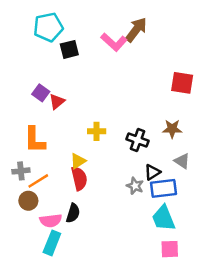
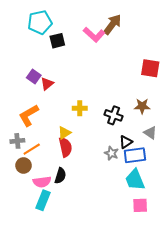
orange L-shape: (35, 140) -> (29, 115), turned 60

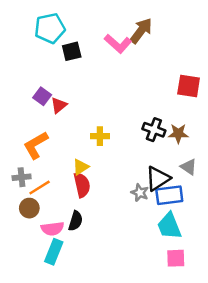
black cross: (114, 115) -> (154, 130), moved
black triangle: (126, 142) -> (158, 179), size x1.5

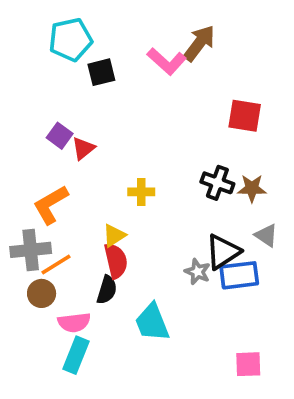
red square: (189, 86) -> (245, 116), moved
gray cross: (22, 177) -> (31, 250), size x1.5
black semicircle: (76, 221) -> (107, 290), moved
cyan trapezoid: (169, 226) -> (152, 322), moved

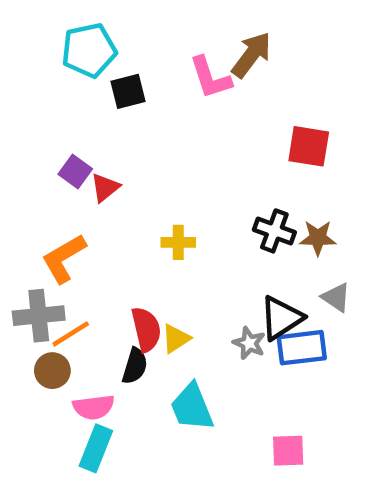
pink L-shape: (167, 61) -> (210, 78), turned 30
yellow triangle: (114, 235) -> (176, 339), moved
pink square: (248, 364) -> (288, 451), moved

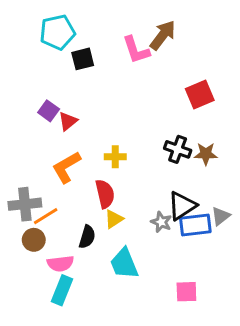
red square: (309, 146) -> (200, 95), turned -32
orange L-shape: (64, 258) -> (66, 167), moved
gray triangle: (336, 297) -> (221, 216), moved, turned 48
red semicircle: (146, 329) -> (105, 194), moved

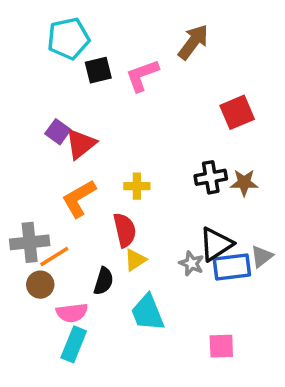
pink L-shape: (136, 50) -> (142, 75), moved, turned 88
red triangle: (68, 121) -> (81, 144), size x1.4
black cross: (178, 149) -> (211, 177), turned -30

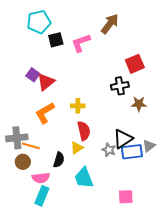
black cross: (211, 177) -> (120, 86), moved
red semicircle: (125, 230) -> (84, 131), moved
orange line: (54, 256) -> (31, 146), turned 48

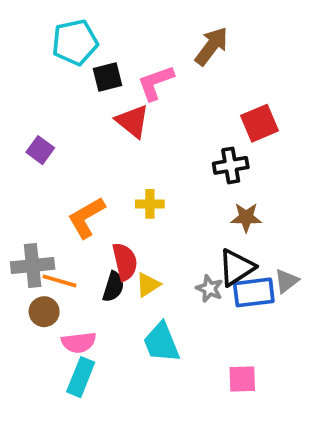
purple square: (33, 75) -> (40, 150), moved
red triangle: (46, 82) -> (133, 121), moved, turned -42
brown star: (139, 104) -> (246, 217), moved
red semicircle: (84, 131) -> (125, 262), moved
black semicircle: (59, 160) -> (113, 287), moved

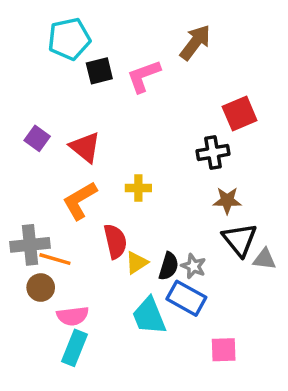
red triangle: (133, 121) -> (85, 147), moved
black triangle: (236, 267) -> (240, 240), moved, turned -36
gray triangle: (287, 281) -> (264, 259), turned 45
black semicircle: (113, 287) -> (169, 266), moved
blue rectangle: (254, 292) -> (186, 298), moved, turned 36

